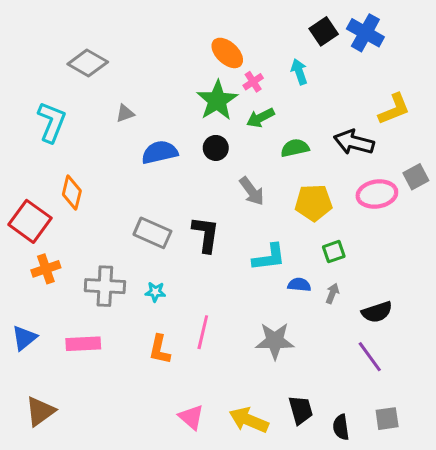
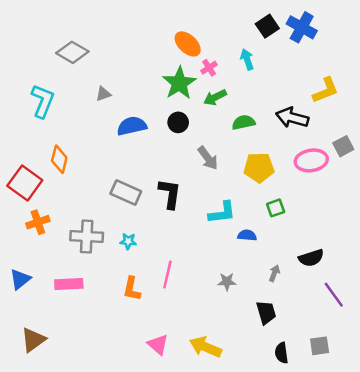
gray arrow: (332, 293) -> (274, 273), moved
gray star: (275, 341) -> (227, 282), size x0.6
purple line: (370, 357) -> (334, 295), moved
black trapezoid: (301, 410) -> (266, 313), moved

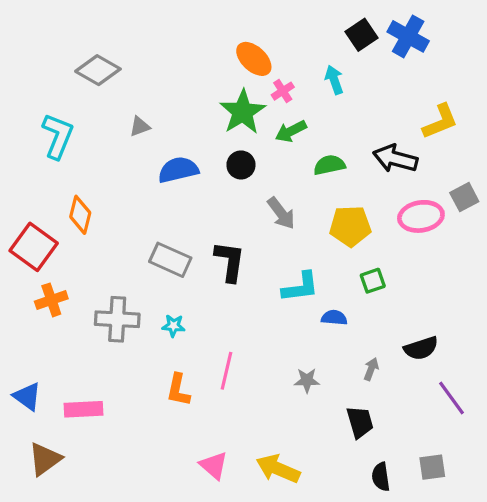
blue triangle: (20, 279) -> (27, 396), moved, turned -45
pink rectangle: (69, 284) -> (83, 409), moved

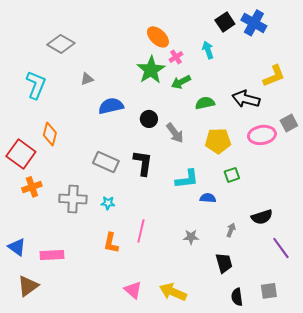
black circle: (241, 165) -> (149, 119), moved

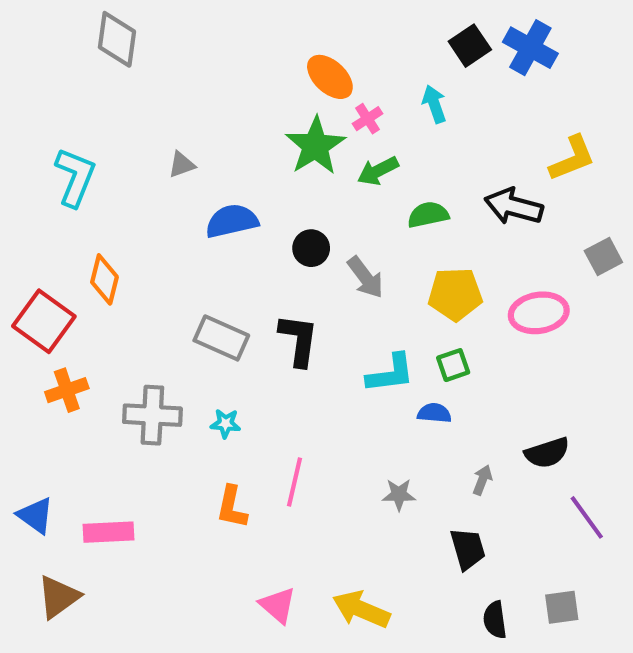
gray diamond: (61, 44) -> (117, 39), moved, turned 68
pink ellipse: (262, 135) -> (539, 313), moved
green square: (232, 175) -> (453, 365), moved

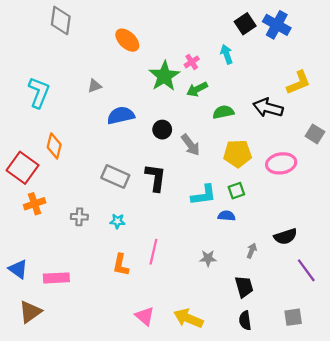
orange ellipse: (330, 77) -> (127, 40), moved
gray square: (603, 256) -> (315, 134), turned -30
gray cross: (152, 415) -> (79, 217), size x0.6
black semicircle: (495, 620) -> (245, 320), moved

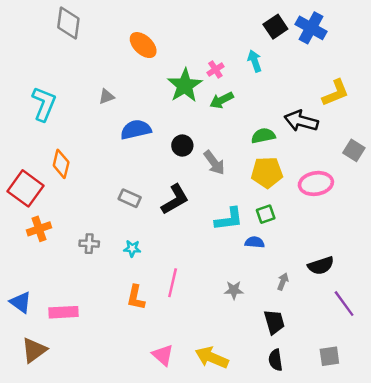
green semicircle: (223, 112) -> (263, 136), moved
gray rectangle: (115, 176) -> (130, 198), size x0.7
black L-shape: (156, 178) -> (175, 199), turned 52

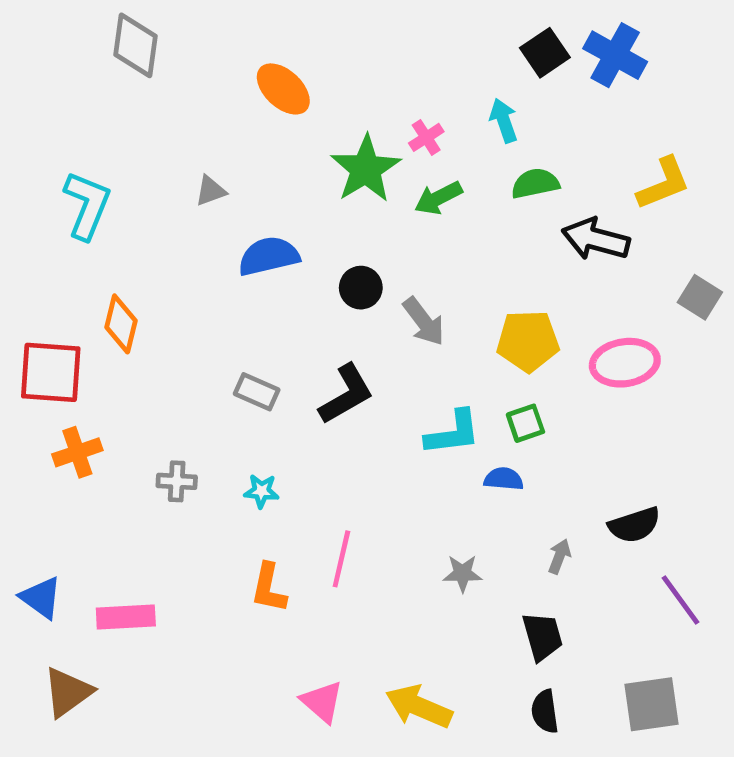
green semicircle: (263, 136) -> (535, 183), moved
red square: (25, 188) -> (51, 372), turned -32
gray square: (329, 356) -> (651, 704), size x1.4

